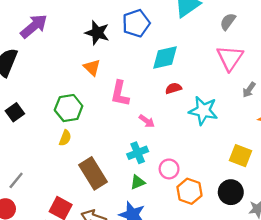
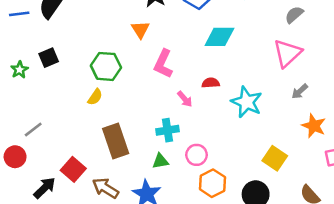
red semicircle: (173, 88) -> (211, 83), moved

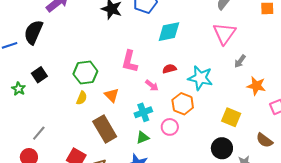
orange triangle: (140, 30) -> (112, 95), moved
orange hexagon: (212, 183) -> (183, 104), moved

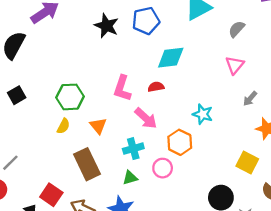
pink triangle: (224, 34) -> (235, 65), size x0.7
red semicircle: (169, 69) -> (156, 87), moved
cyan star: (200, 78) -> (203, 114), size x0.7
pink arrow: (152, 85) -> (146, 118), size x1.5
yellow square: (231, 117) -> (247, 163), moved

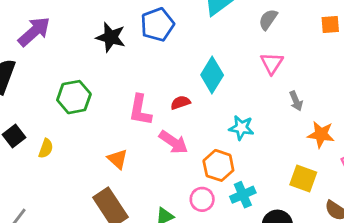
cyan diamond: (171, 58) -> (212, 75), moved, turned -44
green hexagon: (70, 97) -> (74, 97), moved
gray arrow: (250, 99) -> (296, 101), turned -56
yellow semicircle: (63, 126) -> (46, 148), moved
cyan cross: (133, 149) -> (243, 195), moved

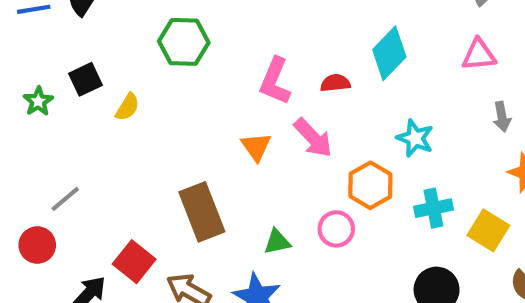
pink triangle: (272, 63) -> (479, 55), turned 40
orange triangle: (117, 159) -> (256, 147), moved
cyan cross: (243, 195) -> (433, 208), moved

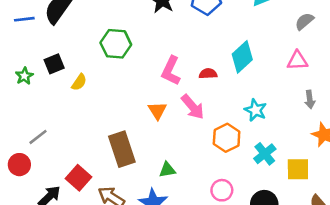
cyan cross: (433, 208) -> (265, 154), turned -30
pink circle: (336, 229) -> (222, 190), moved
yellow square: (488, 230) -> (298, 169), turned -35

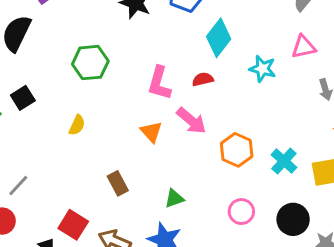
cyan diamond: (242, 57) -> (219, 38), moved
yellow semicircle: (79, 82) -> (77, 125), moved
cyan star: (256, 110) -> (263, 69), moved
brown rectangle: (122, 149) -> (118, 183), size x0.6

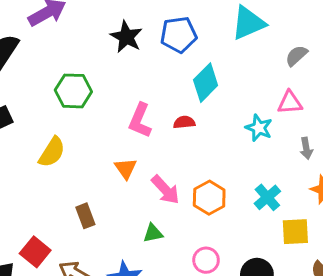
cyan star: (263, 69) -> (259, 128), moved
pink arrow: (191, 121) -> (165, 190), moved
yellow semicircle: (77, 125) -> (52, 152), size x1.5
cyan cross: (284, 161) -> (267, 197), moved
green triangle: (174, 198) -> (153, 233), moved

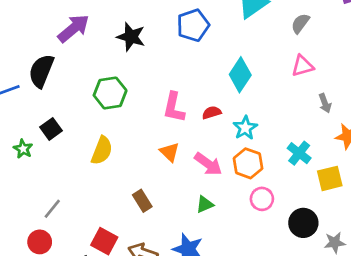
black star: (126, 37) -> (131, 37), moved
cyan diamond: (206, 83) -> (240, 75), moved
red semicircle: (184, 122) -> (212, 113), moved
cyan star: (259, 128) -> (245, 128), moved, turned 30
pink circle: (206, 260) -> (262, 199), moved

